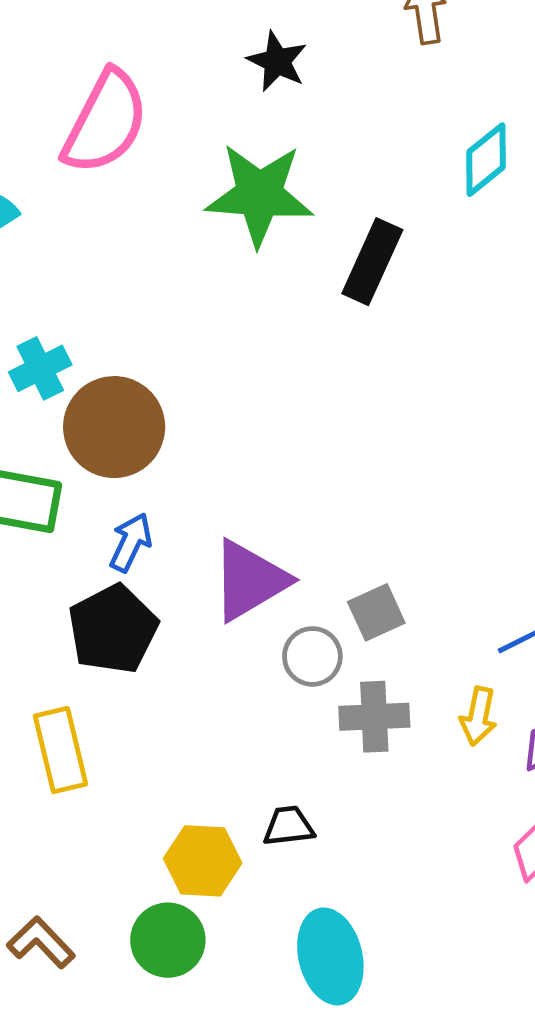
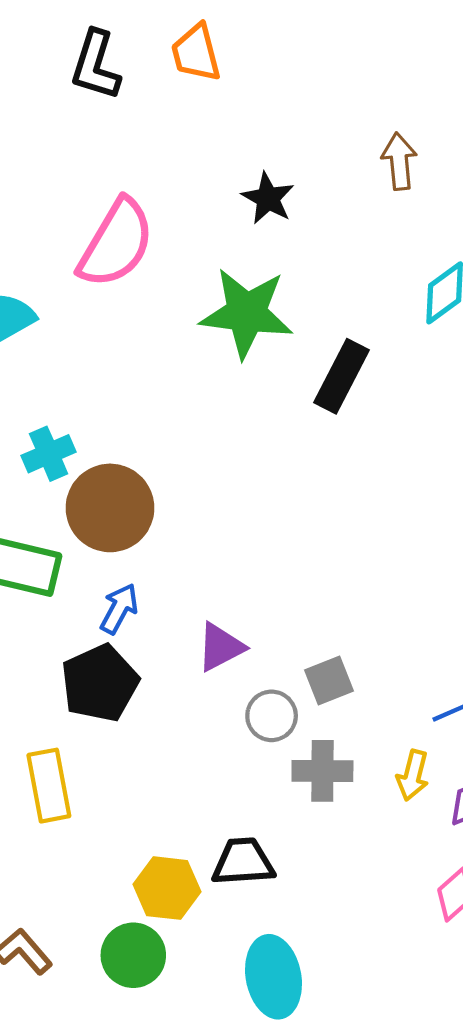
purple triangle: (250, 580) -> (221, 647), size x0.7
black trapezoid: (289, 826) -> (243, 862), size x1.4

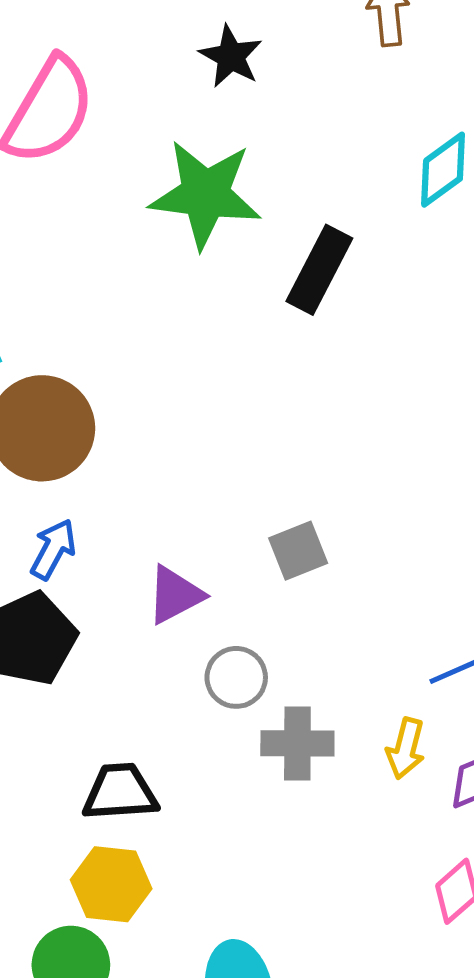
gray square: (329, 681) -> (298, 551), moved
black trapezoid: (243, 862) -> (120, 792), moved

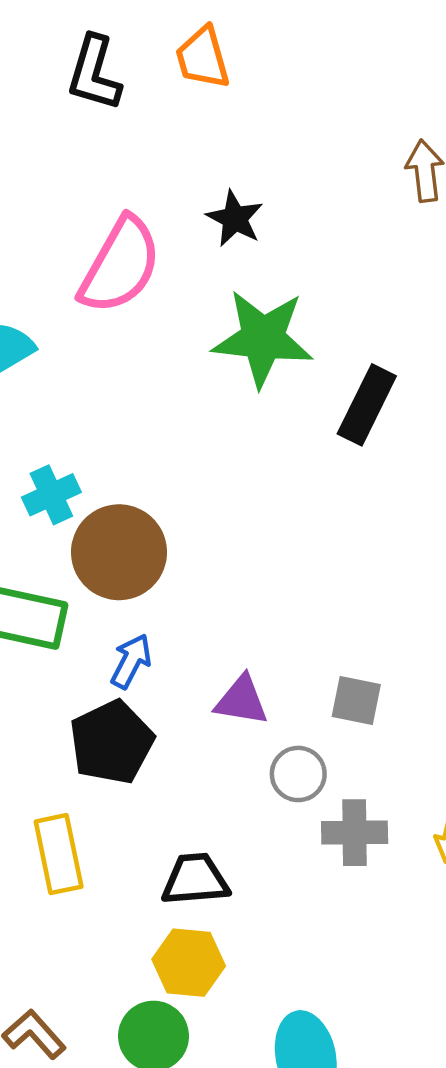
black star: (231, 56) -> (235, 218), moved
gray square: (298, 551) -> (356, 701), moved, turned 34
purple triangle: (175, 595) -> (242, 701), turned 38

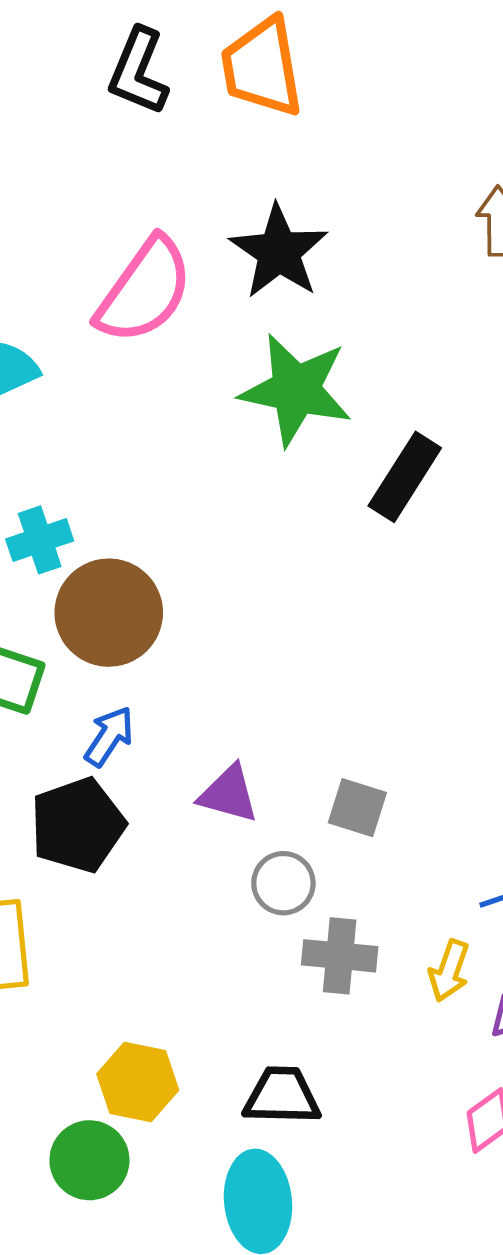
orange trapezoid: (203, 58) -> (262, 67), size x1.4
black star: (235, 218) -> (279, 252), size x1.5
black trapezoid: (195, 879) -> (282, 1096), moved

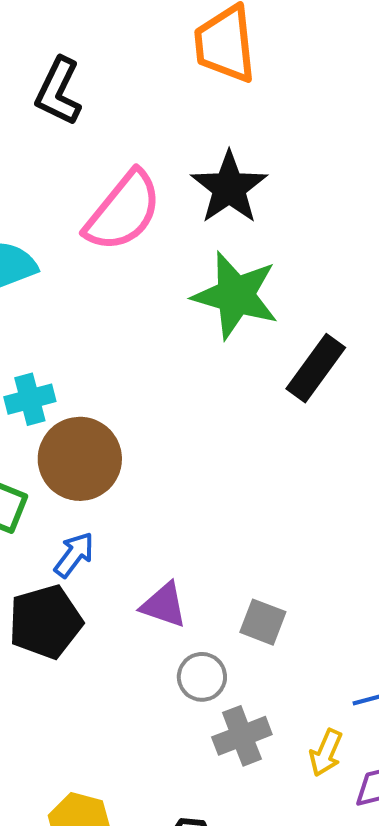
black L-shape: (138, 72) -> (58, 91), moved
gray cross: (340, 956) -> (242, 736), turned -30

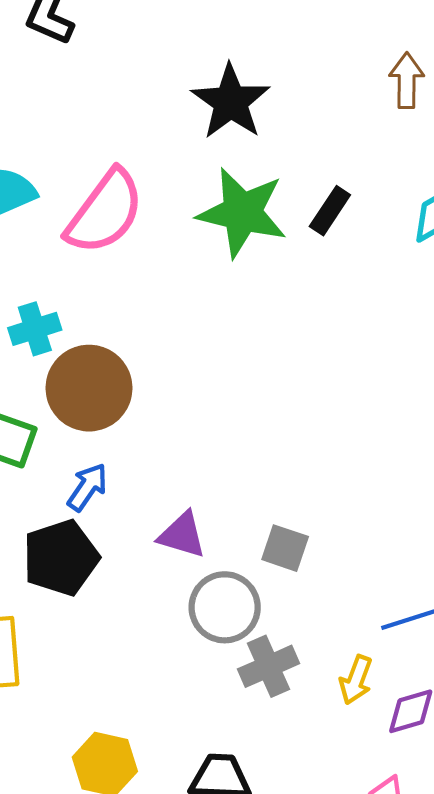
pink semicircle: (123, 211) -> (105, 212), moved
black rectangle: (316, 368) -> (330, 211), moved, size x0.7
gray circle: (202, 677) -> (225, 607), size x1.4

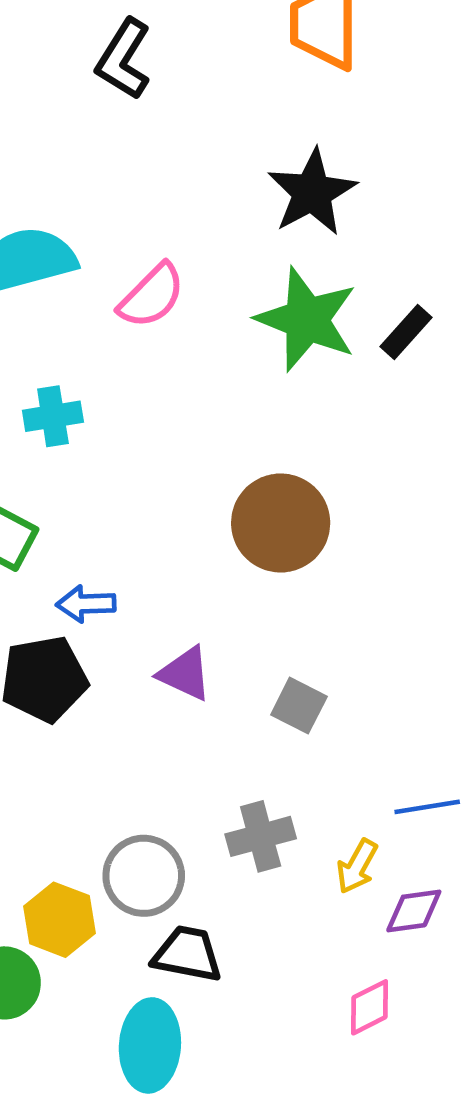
pink semicircle: (105, 212) -> (152, 296), size x0.7
brown circle: (89, 388) -> (281, 523), moved
blue arrow: (87, 487) -> (86, 604), turned -135
gray circle: (225, 607) -> (144, 876), moved

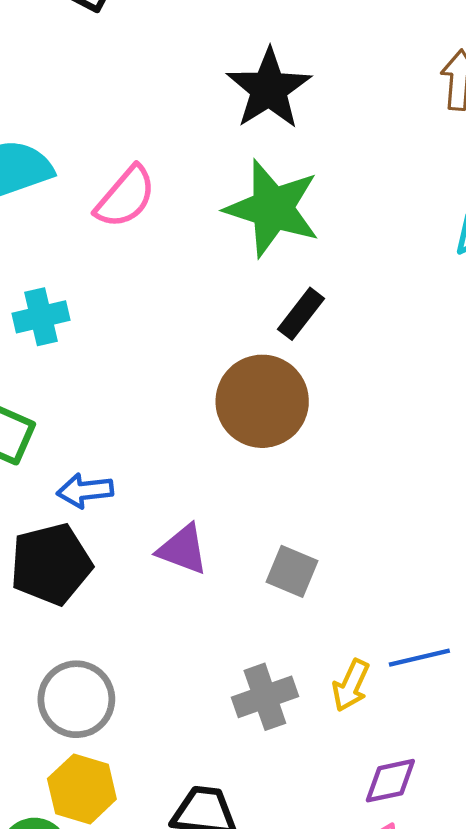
black rectangle: (406, 332) -> (301, 314), moved
yellow arrow: (357, 866) -> (351, 685), moved
gray circle: (144, 876) -> (76, 699), moved
purple diamond: (414, 911) -> (390, 781), moved

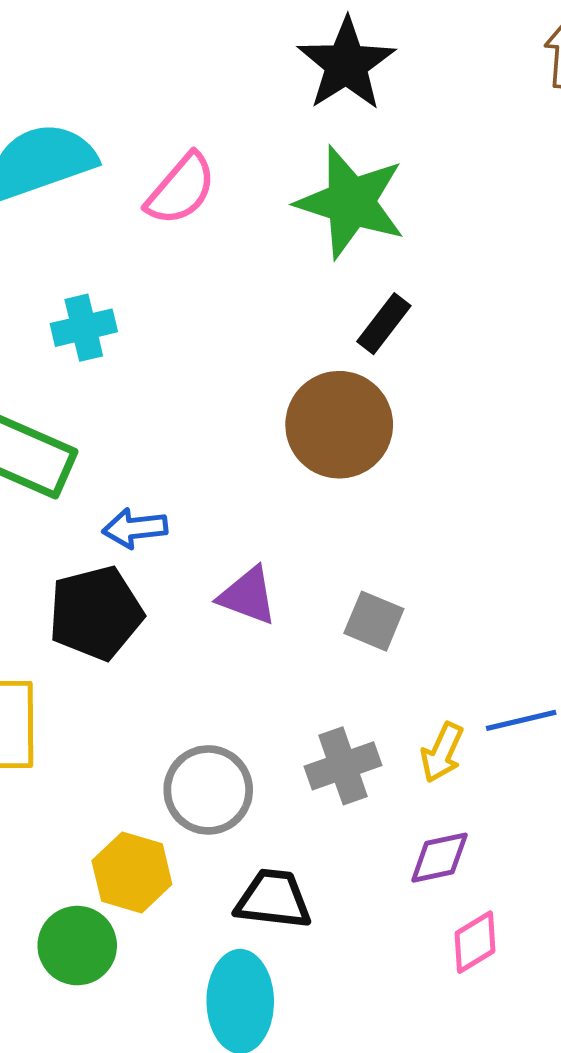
gray circle: (76, 699) -> (208, 790), moved
purple diamond: (390, 781) -> (439, 858), moved

